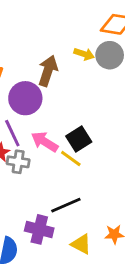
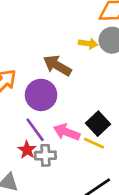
brown arrow: (48, 71) -> (57, 66), turned -68

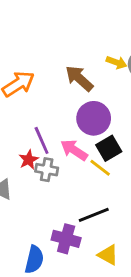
purple circle: (41, 95) -> (94, 118), moved

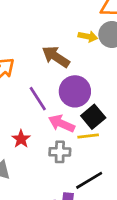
purple line: (42, 140) -> (38, 99), moved
yellow line: (100, 168) -> (88, 136), turned -35
gray cross: (47, 170) -> (60, 152), moved

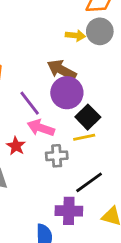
brown arrow: (56, 57) -> (62, 70), moved
pink arrow: (61, 123) -> (41, 128), moved

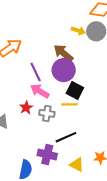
black square: (88, 117) -> (75, 91), turned -30
red star: (16, 146) -> (26, 108), moved

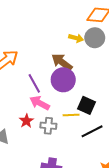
black square: (75, 91) -> (86, 105), moved
black line: (66, 137) -> (92, 131), moved

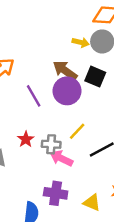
pink arrow: (40, 103) -> (61, 158), moved
black square: (86, 105) -> (95, 77), moved
yellow line: (71, 115) -> (77, 131), turned -42

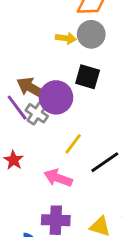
brown arrow: (65, 71) -> (31, 88), moved
gray cross: (51, 144) -> (37, 113), moved, turned 36

